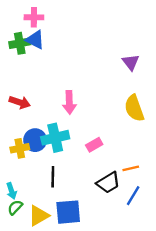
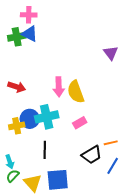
yellow semicircle: (134, 108) -> (76, 92), moved
yellow triangle: (39, 216) -> (33, 183), turned -42

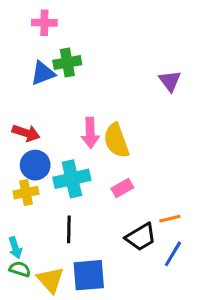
blue triangle: (30, 34) -> (43, 73), moved, turned -48
green cross: (17, 37) -> (67, 63), moved
blue circle: (30, 119) -> (35, 165), moved
green semicircle: (13, 176) -> (20, 269), turned 64

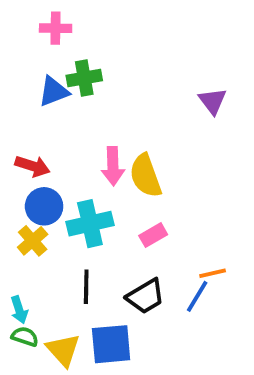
yellow cross: (26, 193) -> (33, 241), turned -30
black trapezoid: (141, 237) -> (146, 296), moved
blue line: (173, 254) -> (197, 296), moved

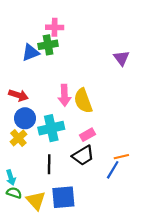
pink cross: (56, 28) -> (55, 27), moved
black trapezoid: (146, 296) -> (83, 156), moved

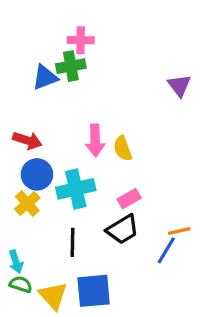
yellow semicircle: (83, 101) -> (123, 149), size x0.7

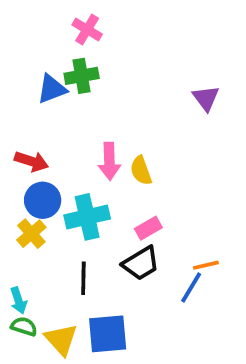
pink cross: (81, 40) -> (87, 29), moved, turned 30

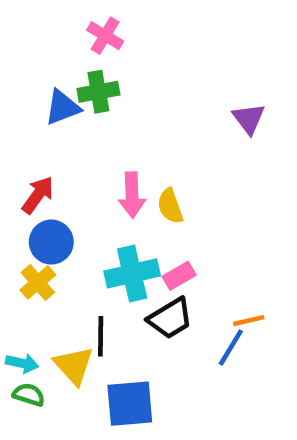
red arrow: (31, 161) -> (38, 195), turned -72
cyan cross: (87, 217) -> (132, 273), moved
cyan arrow: (18, 300) -> (22, 363), turned -60
yellow triangle: (61, 339) -> (74, 365), moved

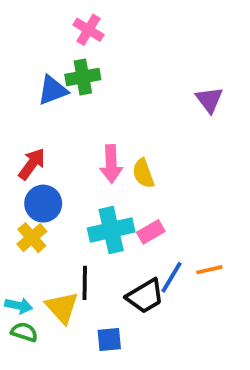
black trapezoid: (170, 318) -> (145, 296), moved
blue line: (231, 348) -> (172, 277), moved
blue square: (130, 404) -> (109, 340), size x0.6

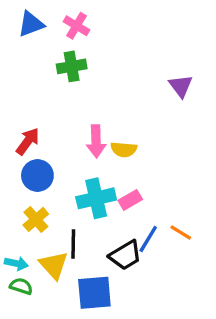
blue triangle: (53, 90) -> (31, 24), moved
yellow semicircle: (143, 173) -> (124, 149), turned -65
yellow cross: (32, 238) -> (36, 219), moved
orange line: (209, 270) -> (181, 232), turned 45
blue square: (109, 340) -> (94, 293), size x1.6

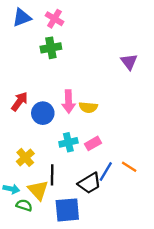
blue circle: (37, 176) -> (43, 113), moved
cyan cross: (96, 198) -> (68, 142), size x0.7
green semicircle: (21, 286) -> (24, 205), moved

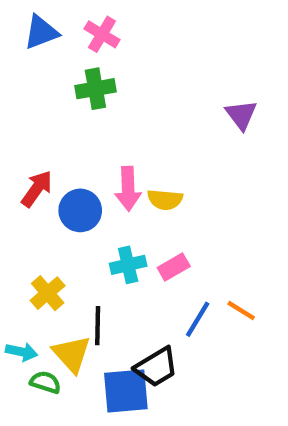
black trapezoid: (89, 183) -> (156, 367), moved

